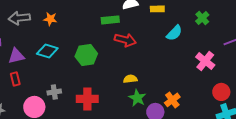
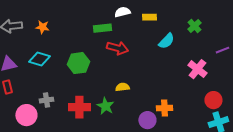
green star: (137, 98) -> (105, 106), moved
orange cross: (172, 100) -> (164, 108), turned 35

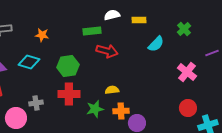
orange star: (42, 27) -> (42, 35), moved
red circle: (213, 100) -> (188, 108), moved
green star: (105, 106) -> (95, 109), turned 30
red cross: (79, 107) -> (69, 94), moved
orange cross: (164, 108) -> (121, 111), moved

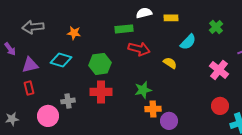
yellow semicircle: (112, 90) -> (170, 63), moved, turned 40
green star: (95, 109) -> (143, 90), moved

